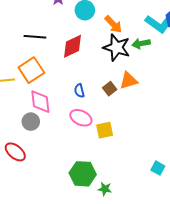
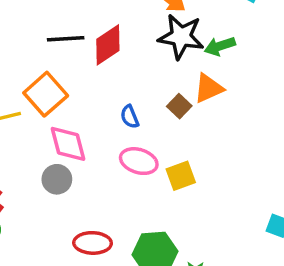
black line: (35, 37) -> (66, 39), moved
green arrow: (141, 44) -> (220, 46), moved
red ellipse: (15, 152) -> (93, 243), moved, turned -30

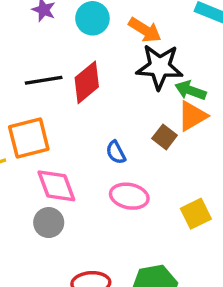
green arrow: (220, 46) -> (190, 90), moved, turned 44
orange square: (46, 94) -> (29, 138), turned 33
yellow square: (181, 176) -> (196, 214), moved

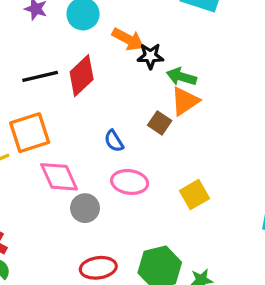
orange arrow: (145, 30) -> (128, 39), moved
black star: (160, 67) -> (150, 56), size x0.6
gray circle: (49, 223) -> (85, 208), moved

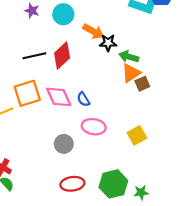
brown square: (160, 123) -> (142, 84), moved, turned 32
pink diamond: (59, 177) -> (59, 97), moved

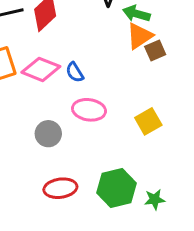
pink diamond: (59, 97) -> (41, 69), turned -44

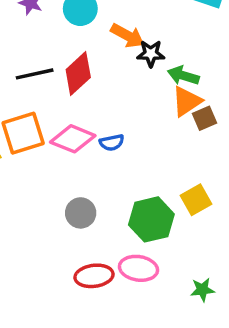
blue semicircle: (75, 72) -> (112, 143), turned -70
pink ellipse: (89, 110) -> (138, 268), moved
green hexagon: (117, 188) -> (151, 219), moved

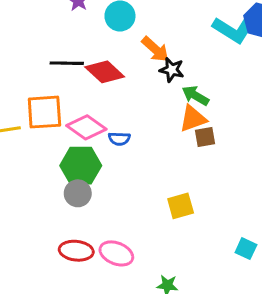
red diamond: (78, 73) -> (105, 72), turned 72
green hexagon: (151, 219) -> (81, 166), moved

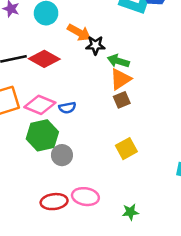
brown square: (205, 137) -> (122, 100), moved
gray circle: (78, 193) -> (62, 155), moved

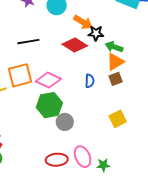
red diamond: (44, 59) -> (75, 45), moved
blue semicircle: (67, 108) -> (90, 81), moved, turned -80
pink ellipse: (85, 197) -> (83, 157), turned 55
green star: (130, 212) -> (103, 165), moved

